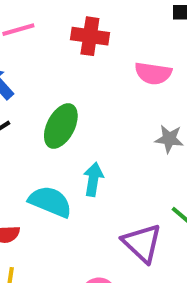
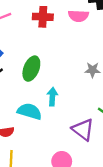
pink semicircle: (153, 73) -> (78, 16), moved

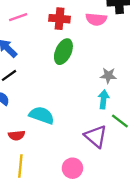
green ellipse: (31, 69) -> (63, 52), moved
cyan arrow: (52, 97) -> (103, 99), moved

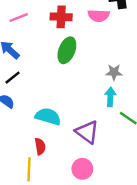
red semicircle: (17, 135) -> (40, 146), moved, turned -91
purple triangle: (96, 136) -> (87, 132), moved

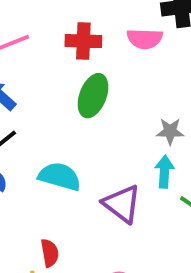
cyan semicircle: (48, 116) -> (60, 176), moved
purple triangle: (87, 132) -> (122, 204), moved

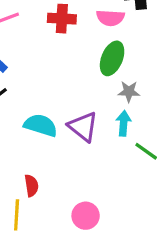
green ellipse: (93, 96) -> (112, 58), moved
purple triangle: (122, 204) -> (83, 127), moved

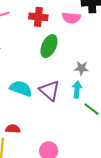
green ellipse: (112, 58) -> (49, 46), moved
red semicircle: (31, 186) -> (13, 129), turned -80

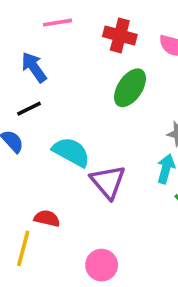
purple triangle: (50, 91) -> (108, 182), moved

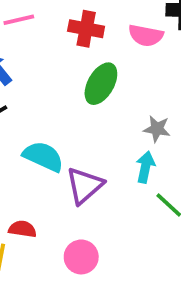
purple triangle: (108, 182) -> (85, 185), turned 33
pink circle: (102, 265) -> (81, 257), moved

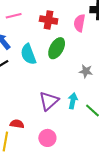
pink semicircle: (146, 35) -> (79, 23), turned 90
cyan semicircle: (43, 156) -> (28, 54), moved, turned -135
cyan arrow: (145, 167) -> (73, 101), moved

